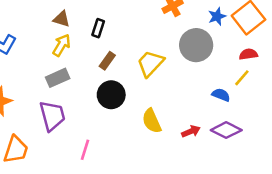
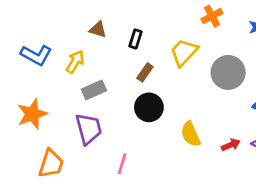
yellow arrow: (62, 45) -> (75, 62), moved
gray circle: (196, 45) -> (228, 72), moved
yellow trapezoid: (150, 63) -> (184, 52), moved

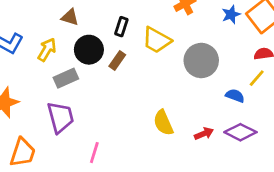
black rectangle: (136, 39) -> (121, 27), moved
yellow trapezoid: (184, 52) -> (157, 40), turned -104
black circle: (149, 107) -> (89, 50), moved

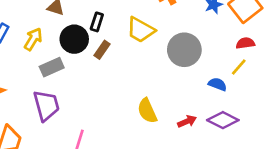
black rectangle: (121, 27) -> (97, 22), moved

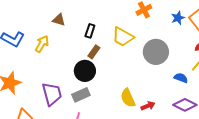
black circle: (74, 39) -> (85, 71), moved
gray rectangle: (52, 67) -> (81, 95), moved
red arrow: (187, 121) -> (148, 106), moved

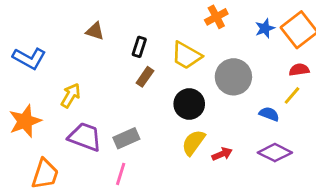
yellow arrow: (42, 44) -> (71, 95), moved
black circle: (85, 71) -> (189, 104), moved
purple trapezoid: (52, 94) -> (85, 137), turned -55
yellow semicircle: (128, 98) -> (193, 143), turned 60

